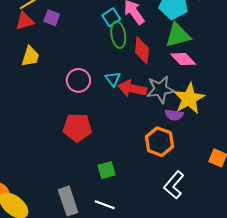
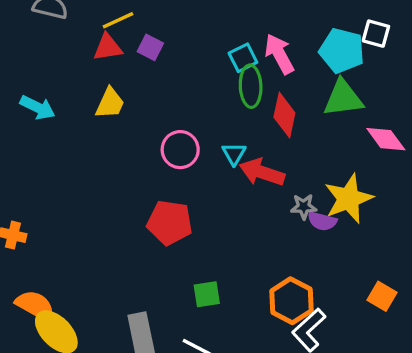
pink diamond: (183, 59) -> (386, 139), moved
gray star: (160, 89) -> (304, 207), moved, size x0.6
orange hexagon: (160, 142) -> (291, 301), moved

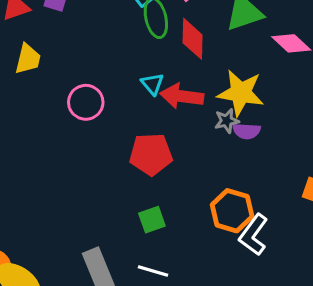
pink circle: (180, 150) -> (86, 102), moved
yellow star: (348, 199) -> (241, 93), moved, turned -30
red pentagon: (170, 223) -> (151, 154), moved

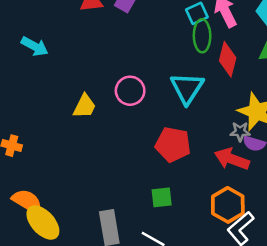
yellow trapezoid: (28, 59) -> (85, 106), moved
cyan triangle: (152, 84) -> (187, 88), size x1.8
red arrow: (182, 96) -> (232, 159), moved

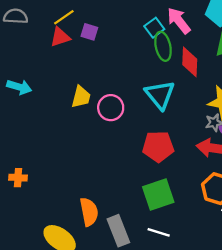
yellow trapezoid: (85, 106) -> (81, 97), moved
green square: (162, 197) -> (158, 195), size x1.6
orange semicircle: (27, 201) -> (89, 212), moved, turned 60

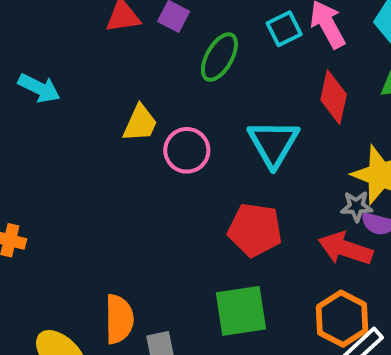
green ellipse: (163, 46) -> (219, 57), moved, turned 32

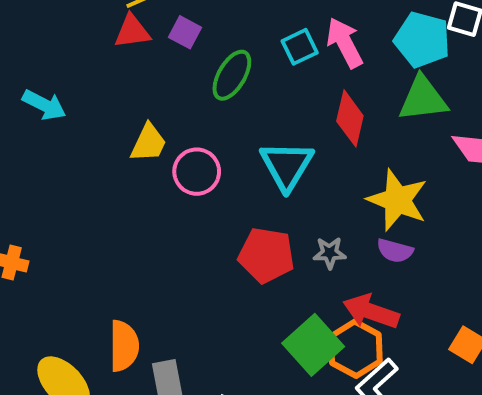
gray star: (356, 206) -> (330, 253), moved
red arrow: (345, 249) -> (371, 312), moved
green square: (241, 311) -> (313, 345), moved, turned -34

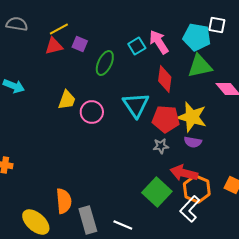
red pentagon: (266, 255) -> (166, 119), moved
orange hexagon: (355, 349) -> (197, 189), moved

